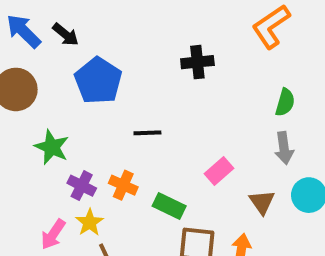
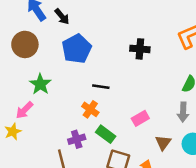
orange cross: (123, 185) -> (90, 109), moved
purple cross: (82, 186) -> (77, 139), moved, turned 35
yellow star: (90, 222) -> (13, 131), moved
pink arrow: (53, 234) -> (25, 110), moved

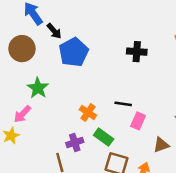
black arrow: (62, 17) -> (54, 31), moved
black line: (101, 87) -> (123, 104), moved
pink rectangle: (140, 118) -> (138, 121), turned -35
brown triangle: (163, 143) -> (161, 145), turned 35

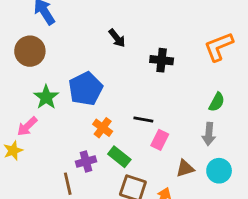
black arrow: (54, 31) -> (117, 38), moved
blue pentagon: (74, 52) -> (86, 89), moved

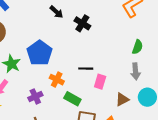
black cross: (162, 60) -> (82, 23), moved, turned 35
purple cross: (86, 162) -> (35, 96), moved

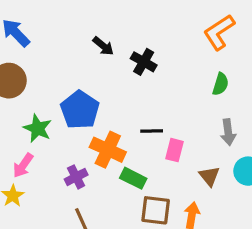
green semicircle: (137, 47) -> (221, 84), moved
orange cross: (57, 80) -> (108, 150), size x1.5
brown triangle: (122, 99) -> (209, 176), turned -40

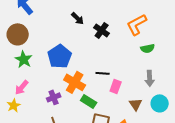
orange L-shape: (219, 32) -> (137, 24), moved
green semicircle: (221, 84) -> (148, 48), turned 56
green star: (38, 128) -> (24, 59), moved

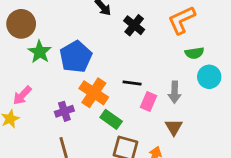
green star: (24, 59) -> (40, 52), moved
gray arrow: (150, 78) -> (175, 92), moved
cyan circle: (160, 103) -> (209, 77), moved

